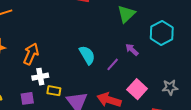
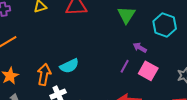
cyan semicircle: (87, 55) -> (69, 66), moved, turned 108
pink square: (137, 89) -> (148, 71), moved

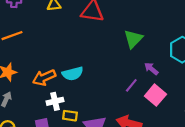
green triangle: (126, 15) -> (133, 39), moved
orange arrow: (44, 74) -> (44, 78), turned -135

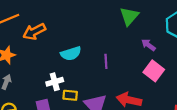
orange arrow: (44, 78) -> (34, 32), moved
purple line: (131, 85) -> (106, 61), moved, turned -40

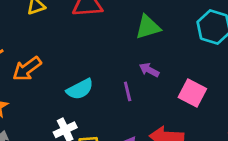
green triangle: (129, 16) -> (148, 27), turned 42
purple arrow: (148, 45) -> (149, 70), moved

